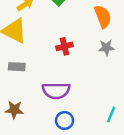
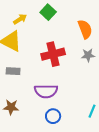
red cross: (65, 46) -> (53, 54), size x1.6

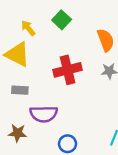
yellow arrow: (20, 19) -> (28, 28), turned -96
purple semicircle: (46, 91) -> (44, 114), moved

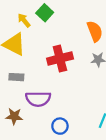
green square: (62, 20) -> (45, 13), moved

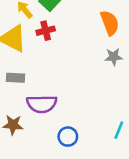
red cross: (60, 59) -> (46, 31), moved, size x0.6

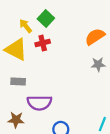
orange semicircle: (110, 23) -> (95, 37), turned -102

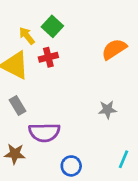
gray star: (98, 64) -> (107, 110), moved
gray rectangle: (18, 81) -> (17, 106), turned 56

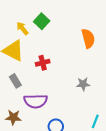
orange semicircle: (114, 49) -> (88, 38), turned 108
red cross: (48, 57) -> (43, 63), moved

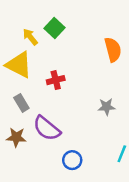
purple semicircle: (36, 101) -> (47, 128), turned 40
brown star: (13, 117) -> (16, 137), moved

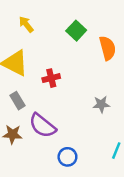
green square: (54, 28) -> (76, 31), moved
yellow arrow: (30, 37) -> (26, 24), moved

